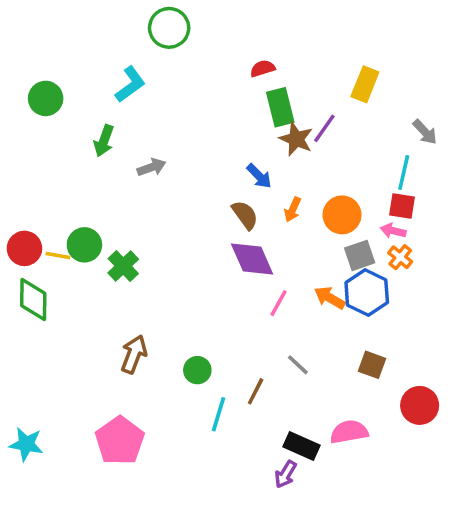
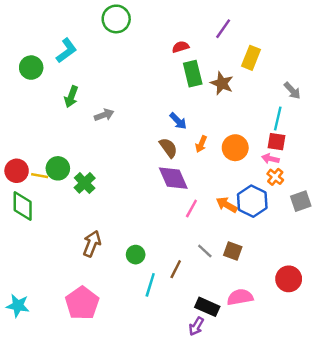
cyan L-shape: (130, 84) -> (66, 51), moved
purple line: (324, 128) -> (223, 29), moved
brown star: (296, 139) -> (222, 83), moved
gray square: (360, 255) -> (301, 201), moved
brown square: (372, 365) -> (233, 251), moved

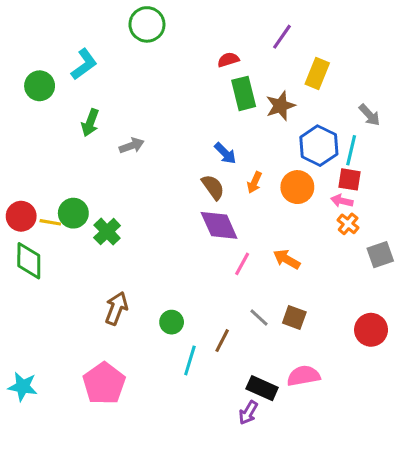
brown star: (222, 83) -> (280, 106), turned 30
blue hexagon: (252, 201) -> (319, 146), moved
red circle: (289, 279) -> (371, 330), moved

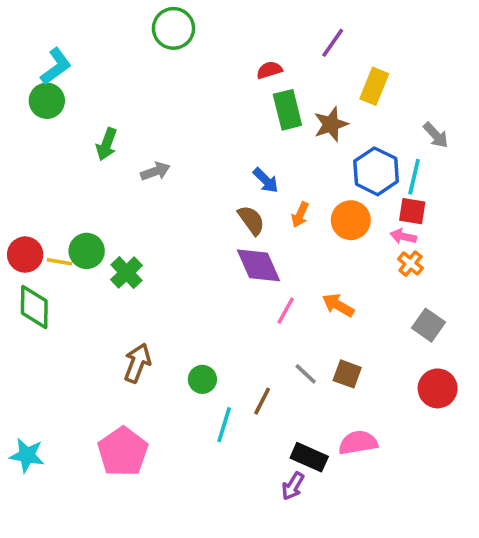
cyan L-shape: (84, 64) -> (56, 66), moved
gray square: (380, 255) -> (429, 325), moved, turned -36

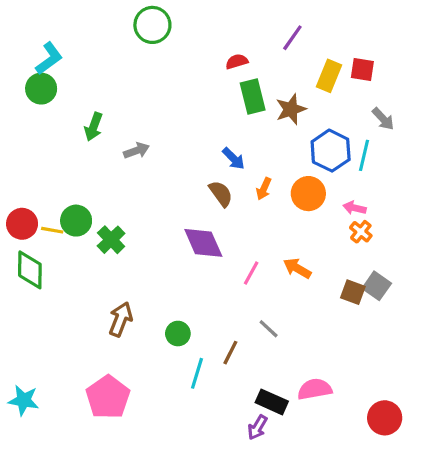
red square: (412, 211) -> (362, 69), moved
purple diamond: (258, 265) -> (203, 243), moved
brown square: (347, 374) -> (353, 292), moved
red circle: (438, 388) -> (385, 418), moved

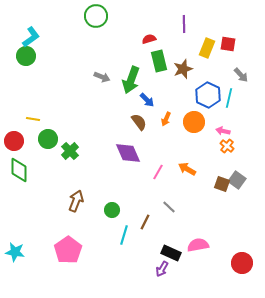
purple line: (292, 38) -> (184, 24), turned -36
green arrow: (94, 127) -> (131, 80), moved, size x1.5
gray arrow: (137, 151) -> (102, 77), moved, turned 42
yellow line: (52, 230) -> (33, 119), moved

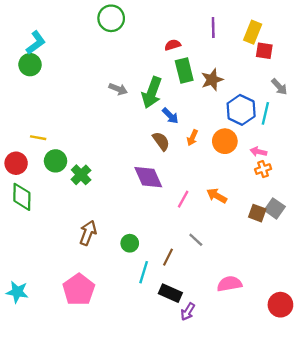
yellow rectangle: (207, 48) -> (253, 32), moved
orange cross: (227, 146) -> (263, 169), turned 32
black rectangle: (171, 253) -> (170, 293), moved

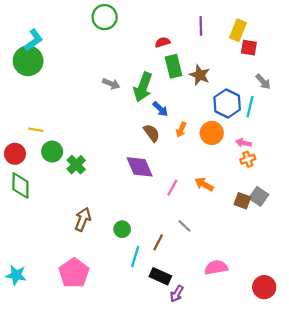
green circle: (30, 65) -> (28, 61), size x1.4
brown star: (212, 80) -> (200, 75), turned -30

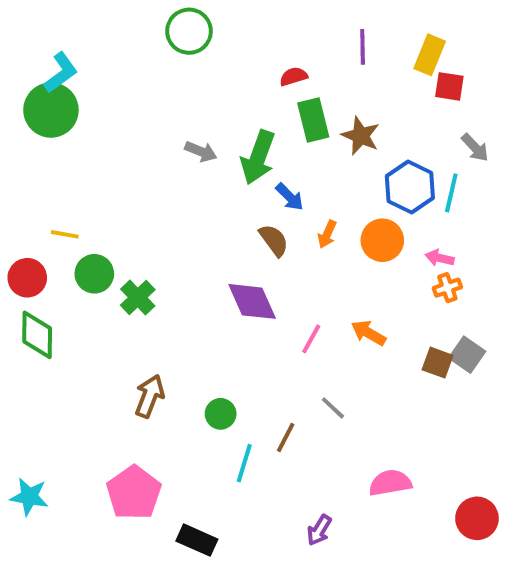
black rectangle: (160, 276) -> (197, 540), moved

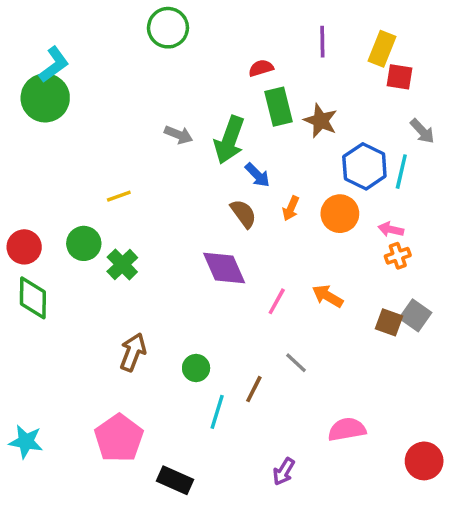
yellow line: (65, 234) -> (119, 196), moved, turned -30

